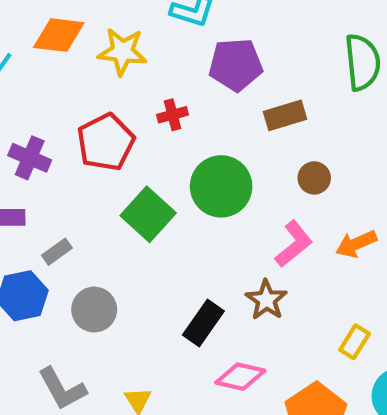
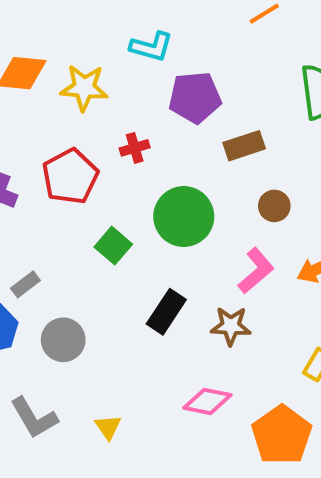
green square: (148, 214) -> (113, 246), size x0.7
brown star: (266, 300) -> (231, 326), turned -30
black rectangle: (203, 323) -> (166, 312), moved

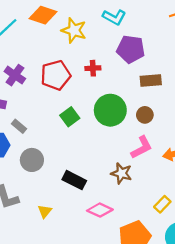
brown circle: (274, 206) -> (145, 115), moved
gray rectangle: (25, 284) -> (19, 126), turned 64
black rectangle: (166, 312) -> (74, 180), moved, turned 70

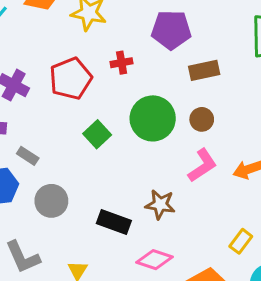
brown star: (121, 173) -> (160, 204), moved

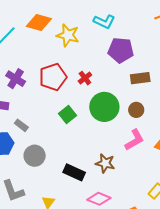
red cross: (122, 63) -> (85, 78), moved, turned -32

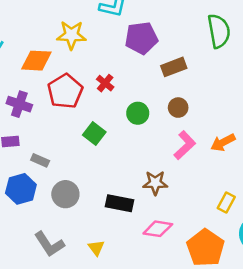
orange diamond: (39, 23) -> (36, 61), moved
green circle: (104, 107) -> (138, 113), size x0.6

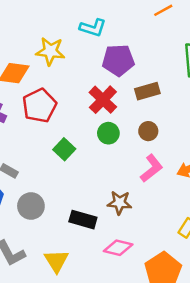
red cross: (105, 83) -> (103, 100), moved, size x1.6
yellow triangle: (96, 248) -> (56, 261), size x1.5

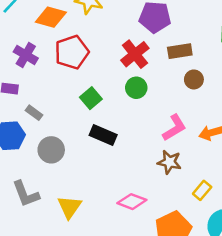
brown circle: (148, 131) -> (194, 79), moved
brown star: (120, 203) -> (169, 162), moved
black rectangle: (83, 220) -> (103, 135), moved

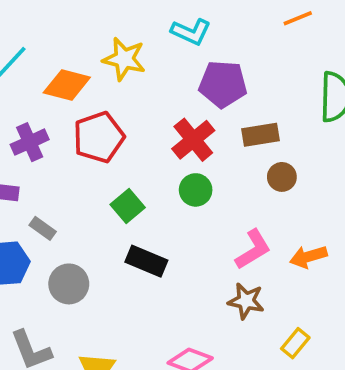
purple cross: (26, 55) -> (30, 142), turned 35

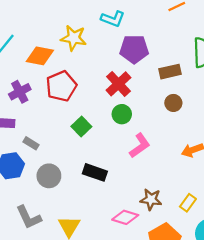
brown rectangle: (260, 135) -> (170, 72), moved
pink L-shape: (253, 249) -> (140, 146), moved
black rectangle: (146, 261) -> (95, 172), moved
brown star: (246, 301) -> (151, 199), moved

